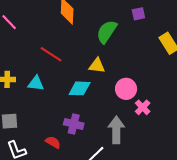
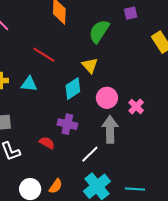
yellow triangle: (97, 66) -> (90, 65), turned 42
cyan diamond: (80, 88) -> (73, 89), turned -35
pink circle: (126, 89) -> (107, 98), moved

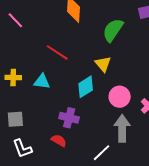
purple cross: (67, 124) -> (69, 118), moved

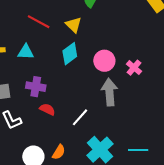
yellow triangle: (103, 64) -> (74, 25), moved
purple cross: (69, 118) -> (36, 87), moved
white line: (102, 153) -> (80, 117), moved

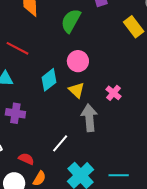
yellow triangle: (74, 25) -> (77, 90), moved
pink circle: (104, 61) -> (78, 61), moved
red semicircle: (47, 109) -> (26, 159), moved

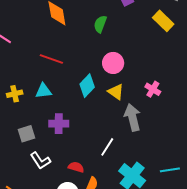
green semicircle: (71, 21) -> (100, 24), size x0.7

